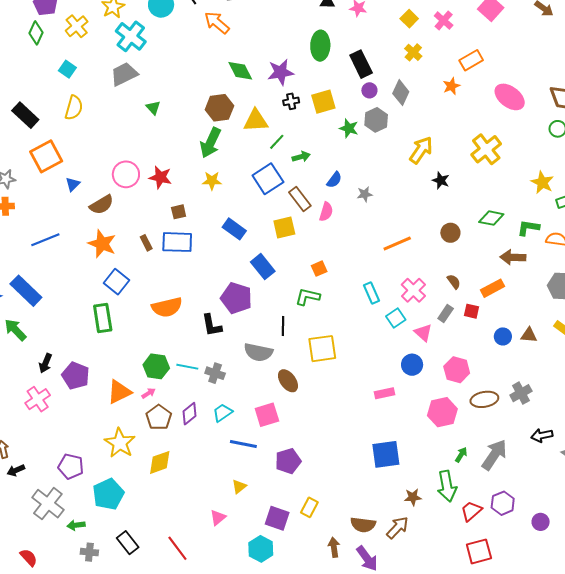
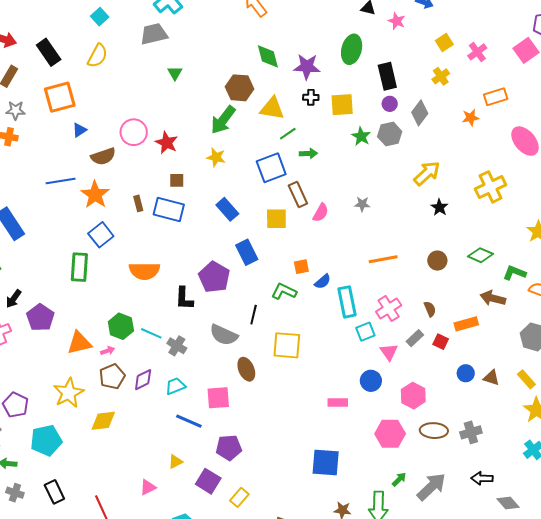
blue semicircle: (334, 180) -> (323, 282), moved
blue line: (45, 240) -> (61, 181), moved
cyan rectangle: (371, 293) -> (347, 302), size x1.4
purple square: (277, 518) -> (208, 481), moved

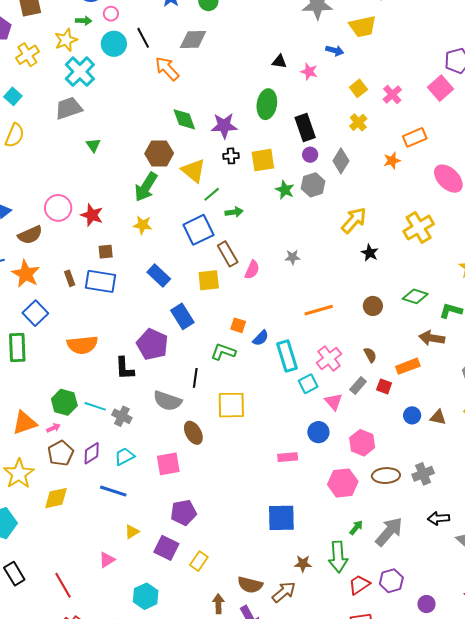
yellow triangle: (272, 108) -> (193, 171), turned 36
orange square: (301, 267) -> (238, 325), turned 35
blue line: (189, 421) -> (113, 491), moved

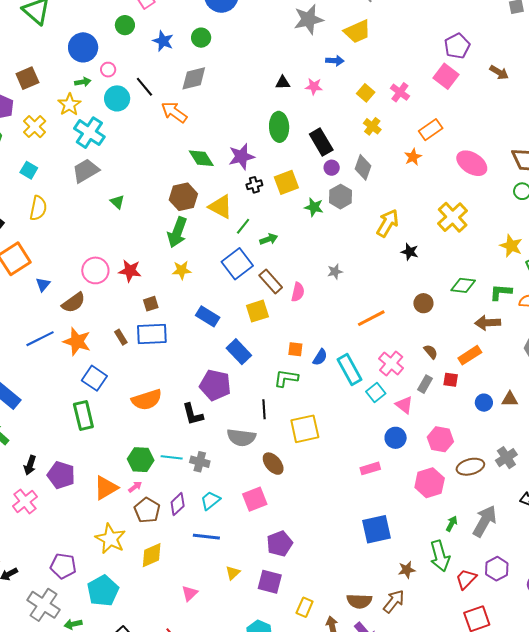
pink triangle: (107, 560) -> (190, 593), moved
yellow rectangle: (199, 561) -> (305, 607), moved

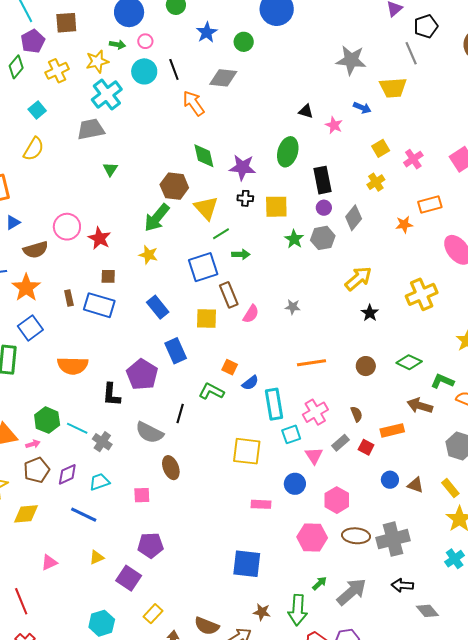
yellow square: (305, 429) -> (247, 451), moved
gray cross: (506, 458) -> (393, 539), size x1.5
pink square: (255, 499) -> (142, 495), size x0.7

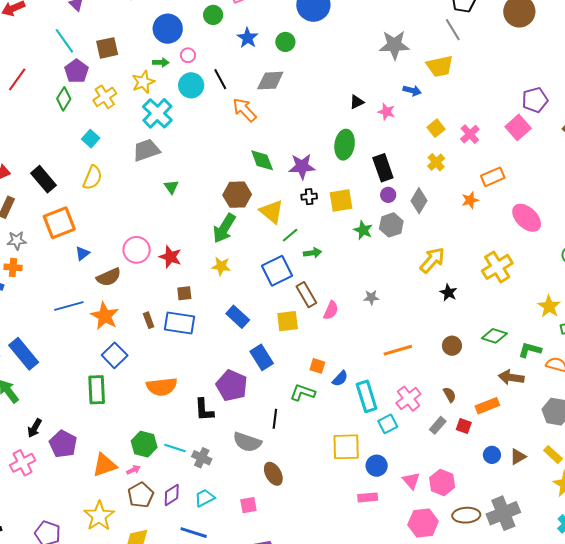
black triangle: (306, 111) -> (357, 102), turned -35
pink triangle: (314, 456) -> (411, 481), moved
blue circle: (295, 484) -> (377, 466), moved
brown triangle: (415, 485) -> (518, 457), turned -42

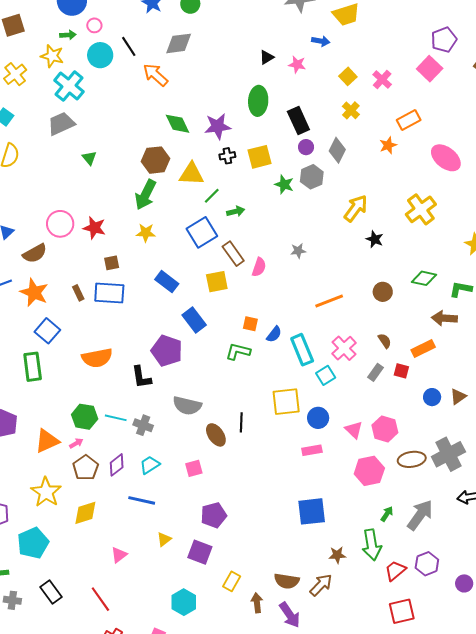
yellow star: (143, 82) -> (52, 56), turned -30
yellow triangle: (272, 212) -> (191, 174), turned -32
black line: (275, 419) -> (241, 422), moved

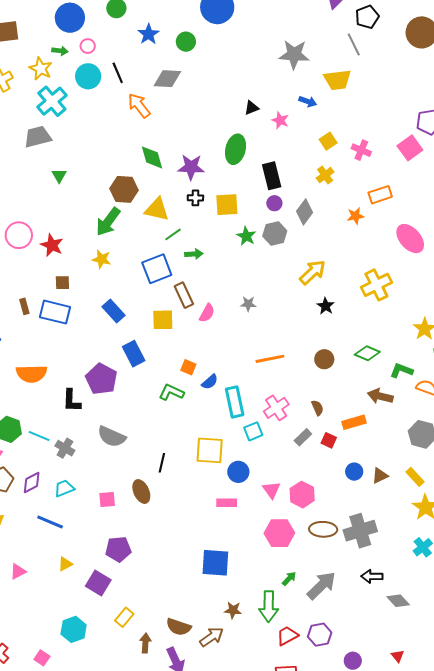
pink cross: (382, 79) -> (361, 150), turned -30
brown ellipse: (216, 435) -> (141, 491), moved

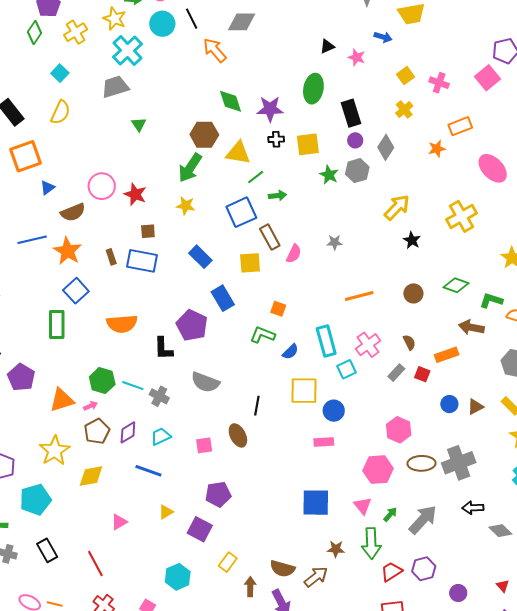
blue semicircle: (210, 382) -> (290, 352), moved
pink triangle: (271, 490) -> (363, 506), moved

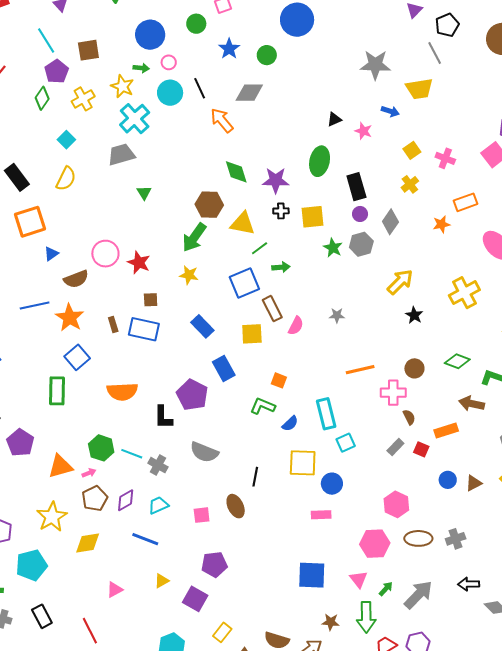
pink cross: (368, 345) -> (393, 393), moved, turned 35
gray cross: (459, 463) -> (456, 539), size x0.6

